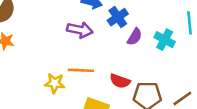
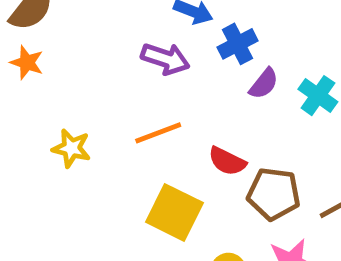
orange line: (81, 70) -> (158, 133), turned -30
yellow star: (55, 83) -> (71, 148), moved

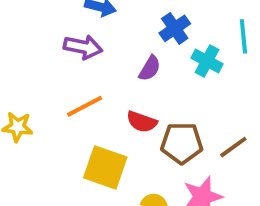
blue cross: (237, 44) -> (175, 28), moved
purple semicircle: (264, 84) -> (150, 68), moved

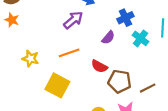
purple arrow: (83, 47) -> (73, 20), turned -60
yellow square: (105, 167) -> (57, 85), moved

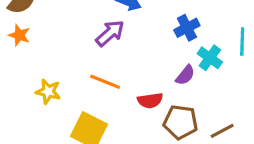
purple semicircle: (108, 38) -> (185, 75), moved
orange line: (69, 53) -> (105, 82), turned 42
red semicircle: (99, 66) -> (150, 101), turned -35

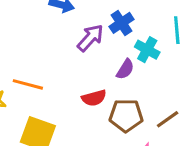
purple arrow: (110, 33) -> (90, 38), moved
orange line: (105, 82) -> (28, 84), moved

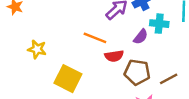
cyan cross: (147, 50) -> (159, 24), turned -30
orange line: (28, 84) -> (95, 38), moved

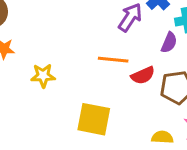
yellow star: (37, 49) -> (43, 76), moved

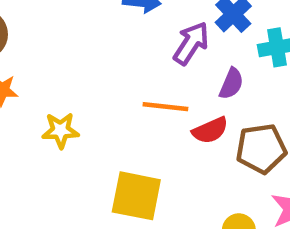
purple semicircle: (169, 43) -> (231, 84), moved

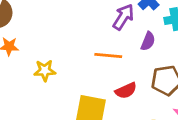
red semicircle: (210, 130) -> (126, 91), moved

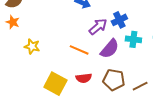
purple semicircle: (148, 41) -> (110, 49), size x1.5

